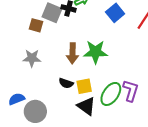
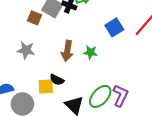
blue square: (115, 13) -> (114, 27), moved
green star: (96, 52) -> (90, 52), size x0.6
yellow square: (84, 86) -> (46, 86), moved

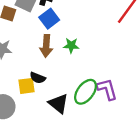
blue square: (114, 27) -> (49, 19), moved
purple L-shape: (120, 96) -> (107, 89), turned -35

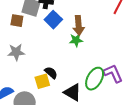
brown arrow: (46, 46) -> (79, 25), moved
black semicircle: (38, 78) -> (51, 73), turned -152

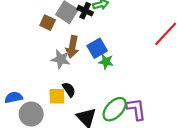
blue square: (53, 20) -> (97, 48), moved
brown arrow: (79, 25) -> (72, 47), moved
gray star: (16, 52) -> (61, 59), moved

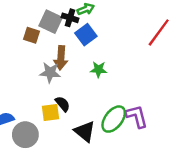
blue square: (97, 48) -> (86, 35), moved

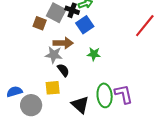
brown arrow: (61, 58) -> (63, 43), turned -96
black semicircle: (63, 104) -> (63, 70), moved
green ellipse: (114, 119) -> (105, 95), turned -45

